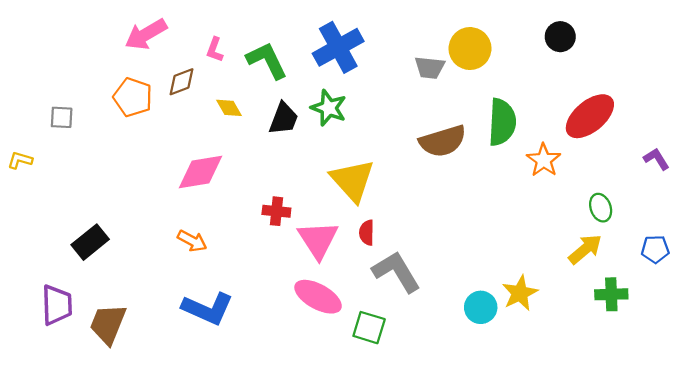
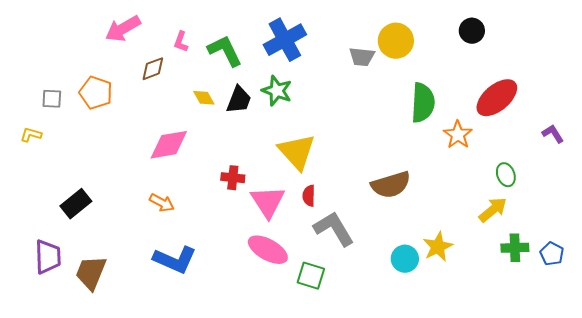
orange pentagon: (133, 97) -> (96, 93), moved
yellow diamond: (229, 108) -> (204, 98), moved
brown semicircle: (443, 141) -> (391, 185), moved
yellow L-shape: (20, 160) -> (31, 135), moved
blue pentagon: (655, 249) -> (552, 254), moved, turned 30

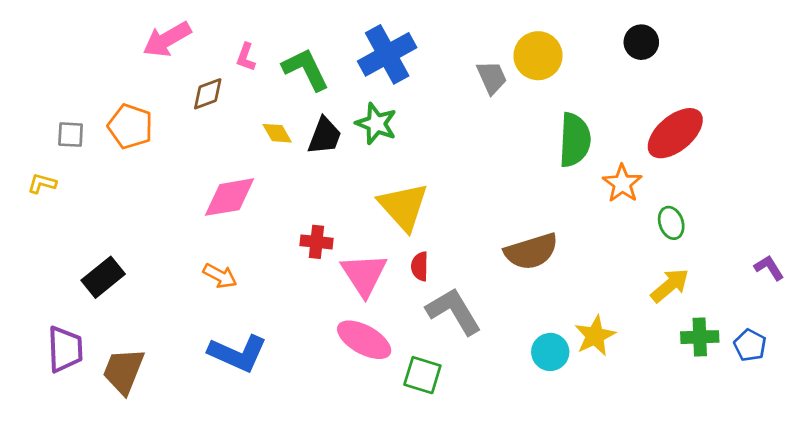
gray trapezoid: (362, 57) -> (492, 77), turned -120
purple L-shape: (553, 134) -> (769, 268), moved
green ellipse: (506, 175) -> (671, 223), moved

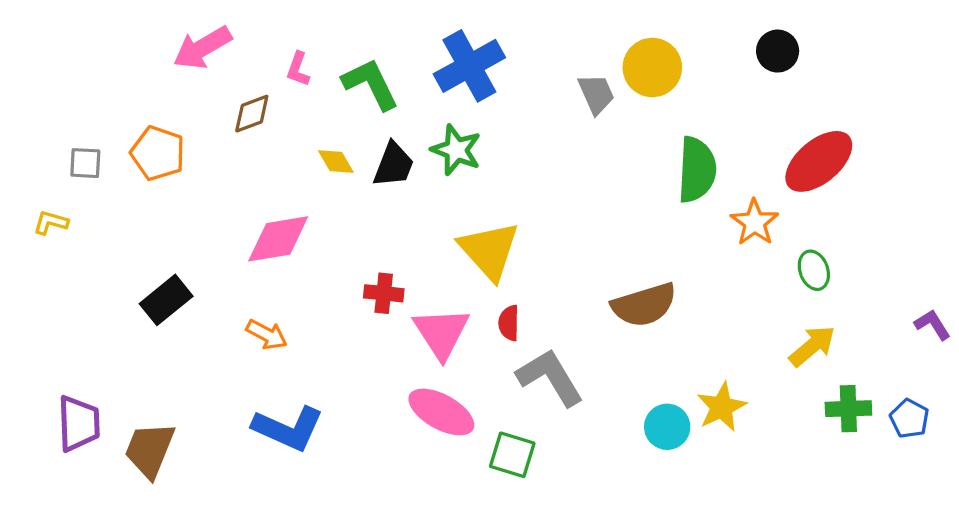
black rectangle: (103, 277) -> (166, 300), moved

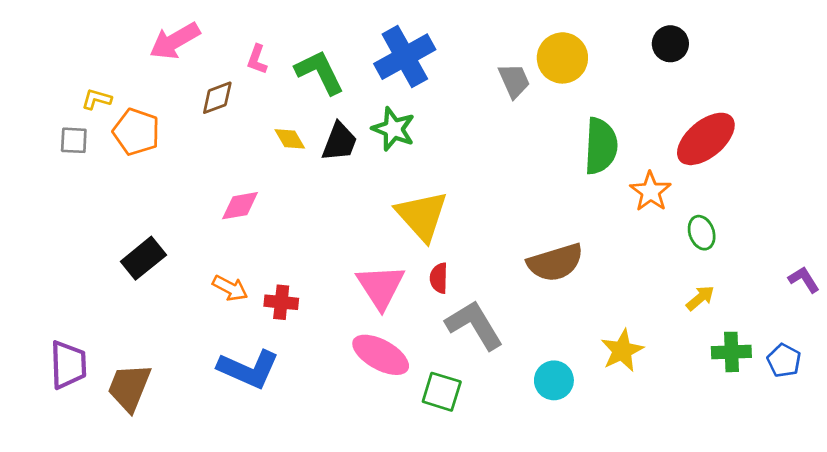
yellow L-shape: (51, 222) -> (97, 99), moved
pink diamond: (278, 239) -> (240, 206), size x0.7
red cross: (384, 293) -> (281, 302), moved
yellow arrow: (812, 346) -> (700, 298), size x0.7
cyan circle: (667, 427) -> (554, 380), moved

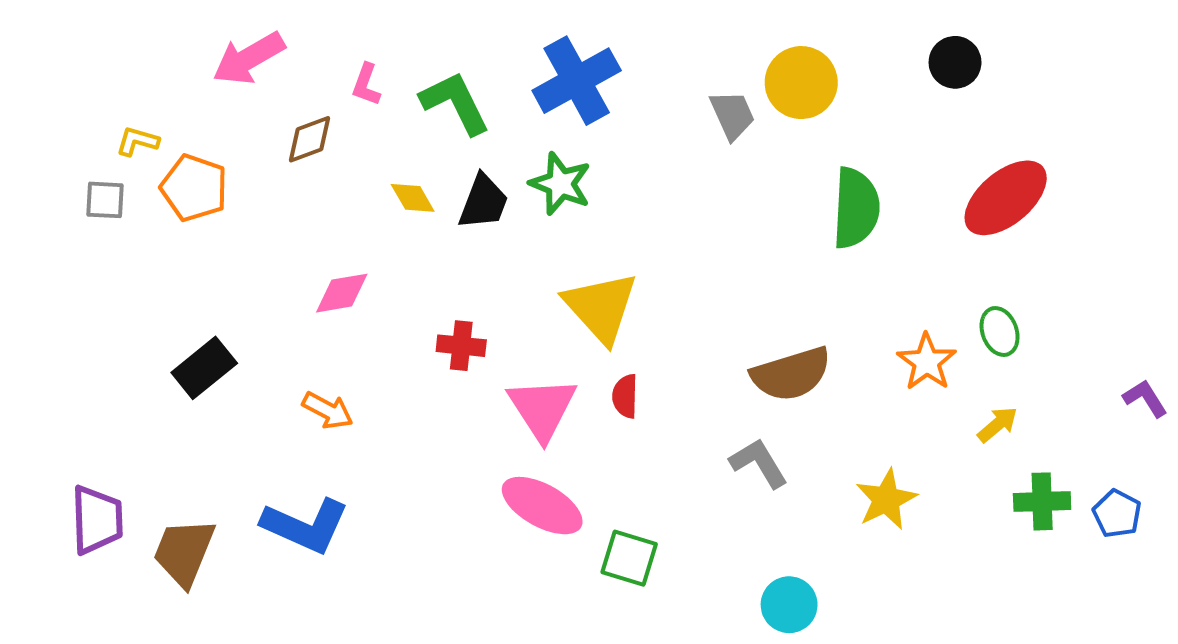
orange star: (650, 191) -> (927, 362), moved
red cross: (281, 302) -> (461, 346), moved
gray L-shape: (474, 325) -> (759, 463), moved, size x0.7
blue L-shape: (249, 369) -> (305, 526), moved
cyan circle: (554, 380) -> (789, 605), moved

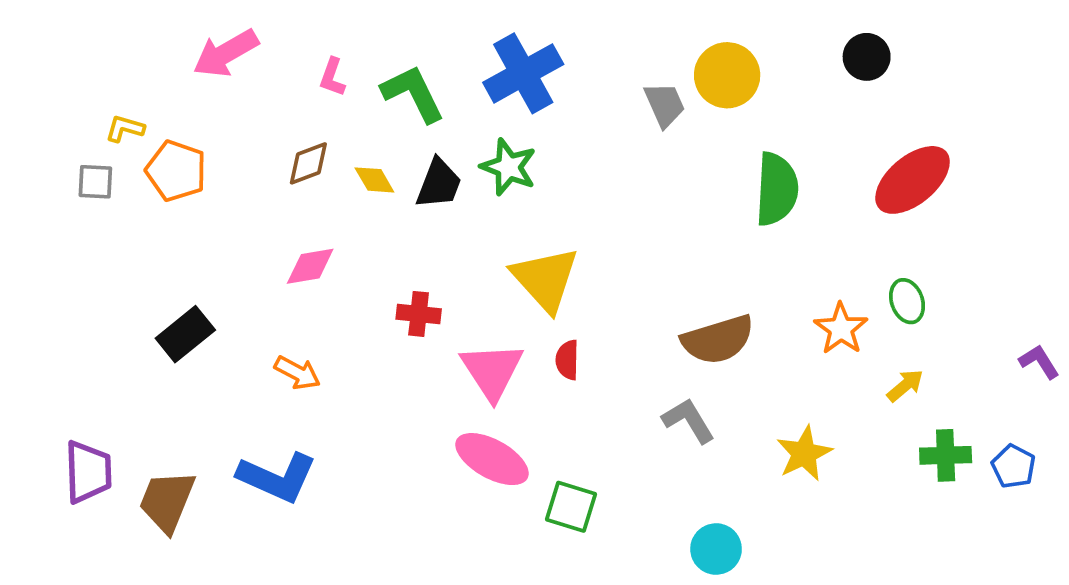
brown diamond: (309, 139) -> (308, 163), moved

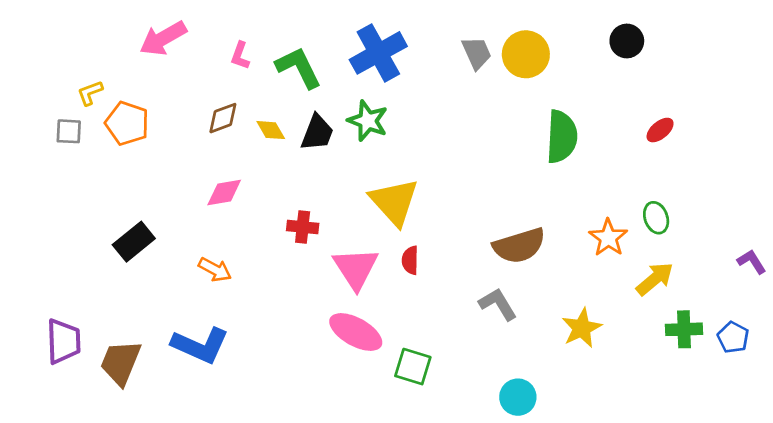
gray trapezoid: (665, 105) -> (477, 53), moved
yellow L-shape: (125, 129) -> (90, 93), turned -36
red ellipse: (913, 180) -> (660, 130), size x0.5
yellow arrow: (905, 386) -> (655, 279), size x1.4

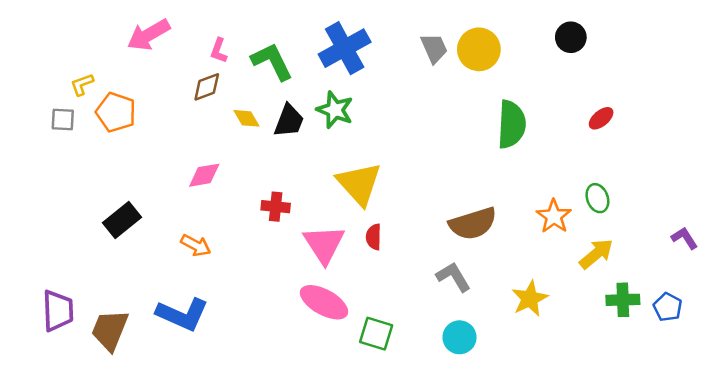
brown diamond: (223, 118) -> (207, 87), moved
cyan circle: (518, 397) -> (460, 337), moved

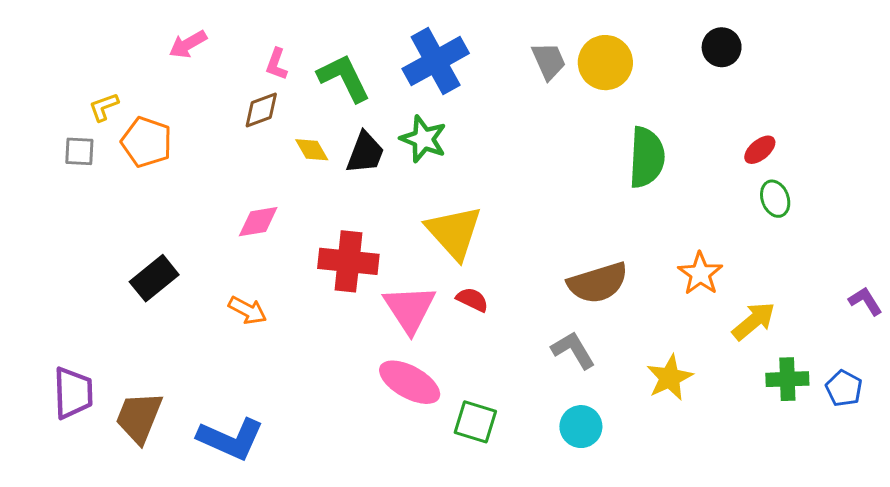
pink arrow: (149, 35) -> (188, 44), size x0.7
green ellipse: (597, 198) -> (775, 199), moved
red cross: (276, 207) -> (348, 261), size x1.6
red semicircle: (374, 237) -> (472, 300), turned 115
blue L-shape: (182, 314) -> (231, 439), moved

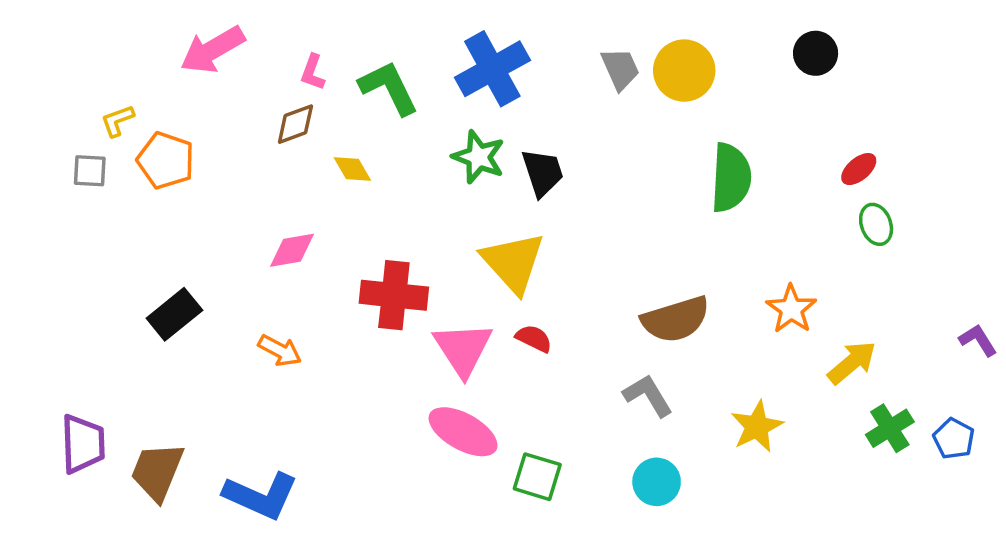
pink arrow: (188, 44) -> (212, 50), size x1.5
black trapezoid: (365, 153) -> (543, 173), moved, turned -39
green cross: (787, 379) -> (890, 428), turned -30

